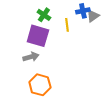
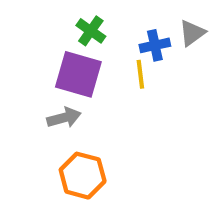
blue cross: (83, 11) -> (155, 45), moved
yellow line: (67, 25) -> (140, 74), moved

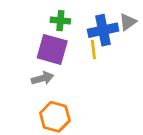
green cross: (91, 31) -> (60, 21), turned -30
blue cross: (155, 45) -> (103, 30), size x1.5

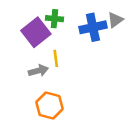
purple square: (52, 49) -> (36, 32), moved, turned 36
yellow line: (93, 49) -> (56, 58), moved

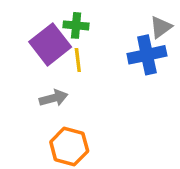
blue cross: (93, 27) -> (147, 55), moved
yellow line: (56, 58) -> (78, 60), moved

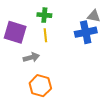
gray triangle: (161, 27) -> (94, 16), turned 48
purple square: (50, 44) -> (15, 32), moved, turned -35

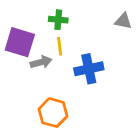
blue cross: (86, 32) -> (89, 69), moved
gray arrow: (31, 57) -> (41, 62), moved

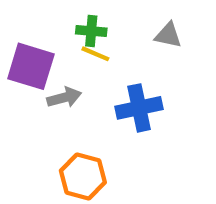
gray triangle: (123, 21) -> (168, 35), moved
yellow line: (60, 46) -> (95, 54), moved, turned -60

